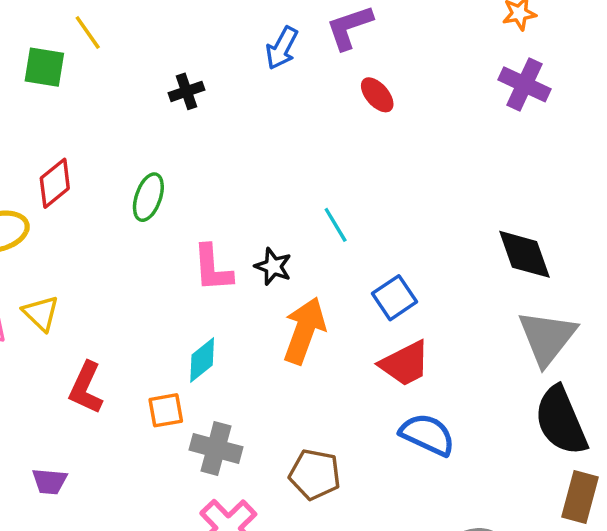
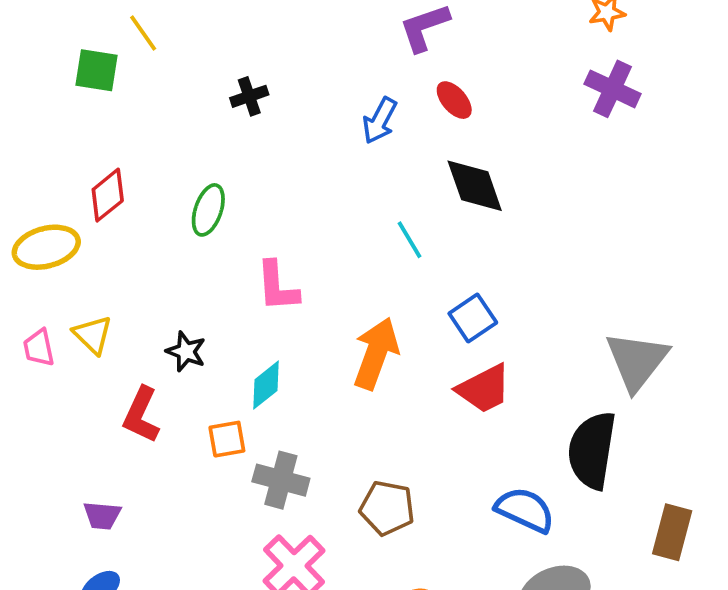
blue arrow: (282, 48) -> (380, 121), moved
black diamond: (524, 254) -> (475, 186), moved
black star: (273, 266) -> (186, 352), moved
black semicircle: (561, 421) -> (592, 450), moved, turned 32
blue semicircle: (427, 435) -> (525, 510), moved

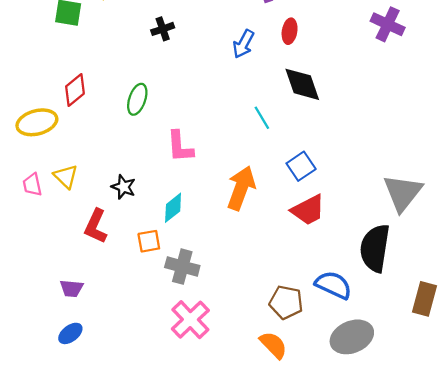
red ellipse: (454, 100) -> (290, 31), turned 50
brown pentagon: (387, 508) -> (286, 302), moved

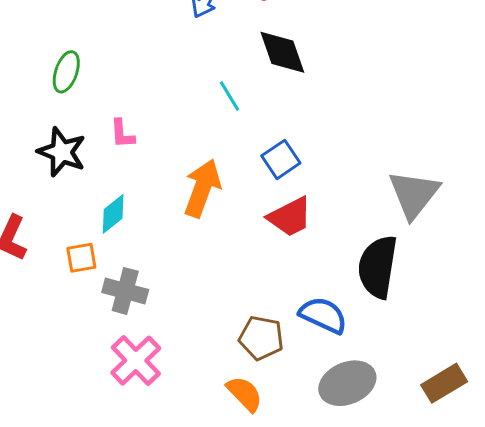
pink L-shape: (180, 147) -> (122, 134), size x0.7
black star: (123, 187) -> (62, 152), moved, size x1.5
brown rectangle: (425, 299) -> (444, 383), moved, turned 44

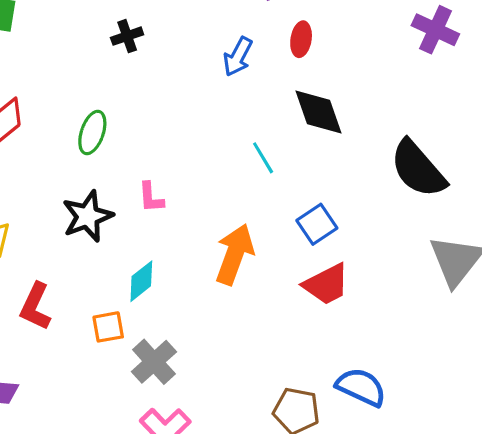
black star: (62, 152) -> (88, 216), turned 30
black semicircle: (378, 267) -> (418, 169), moved, turned -50
gray cross: (125, 291) -> (154, 362), turned 33

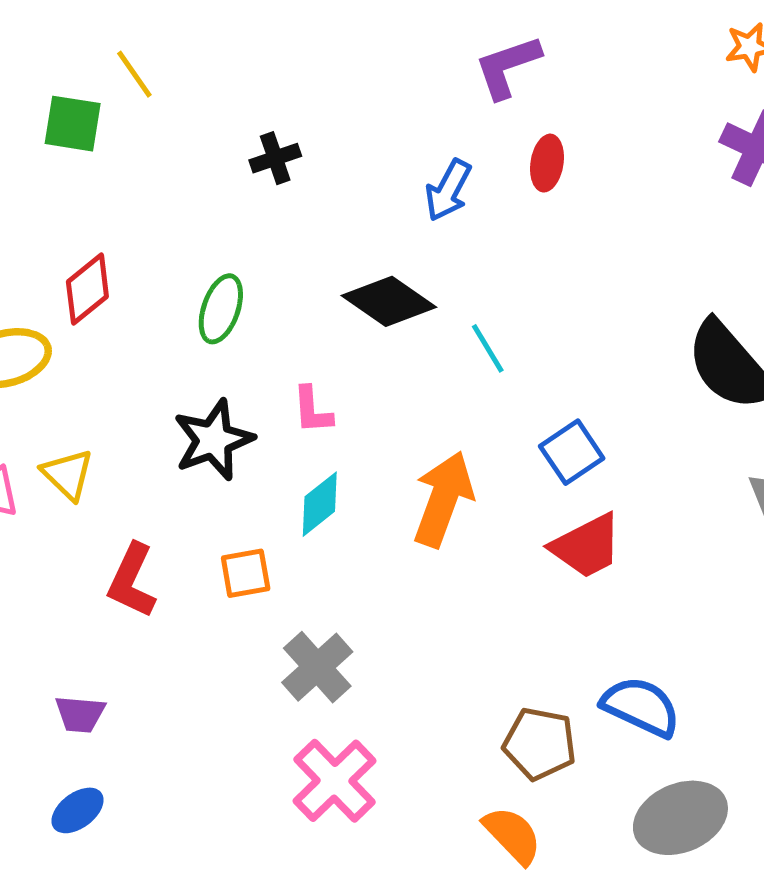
black diamond: (318, 112) -> (389, 301), moved, turned -36
cyan diamond: (141, 281) -> (320, 504), moved
orange square: (108, 327) -> (246, 573), moved

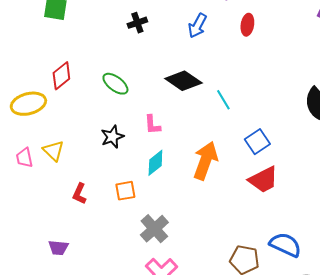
blue arrow: (448, 190) -> (197, 26), moved
green ellipse: (221, 309) -> (115, 84), turned -72
black star: (213, 440) -> (112, 137), size x0.7
red L-shape: (132, 581) -> (79, 194), size x0.7

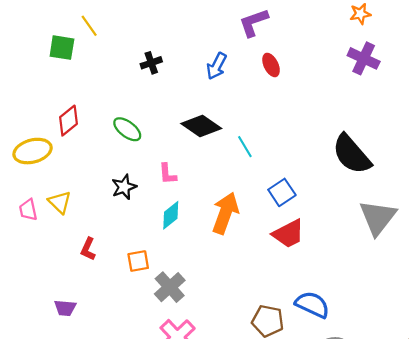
red ellipse: (247, 25) -> (271, 65), turned -35
orange square: (125, 191) -> (138, 261), moved

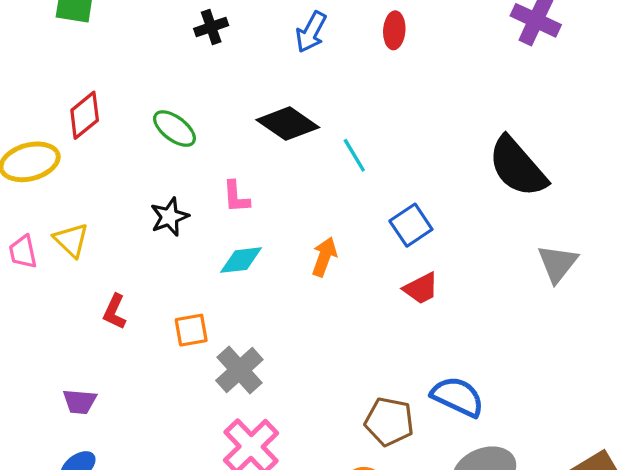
red ellipse: (271, 65) -> (394, 30), turned 30
orange arrow: (225, 213) -> (324, 257), size x0.6
cyan diamond: (171, 215) -> (241, 260), turned 32
gray triangle: (378, 217) -> (557, 263), size x0.7
red trapezoid: (288, 234) -> (421, 288), size x0.7

